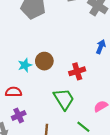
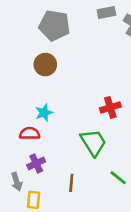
brown circle: (44, 61) -> (45, 65), moved
cyan star: (25, 65) -> (44, 113), moved

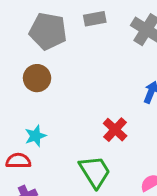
gray rectangle: (106, 12) -> (95, 19), moved
red cross: (110, 107) -> (115, 130), turned -30

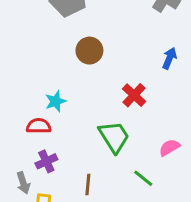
brown circle: (37, 78) -> (89, 51), moved

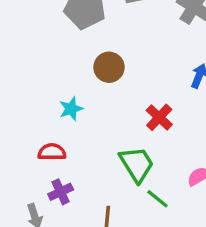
cyan star: (56, 101) -> (71, 109), moved
green line: (143, 178) -> (157, 199), moved

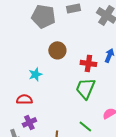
red cross: (159, 117) -> (88, 63), moved, turned -35
green trapezoid: (137, 164) -> (85, 88), moved, turned -125

